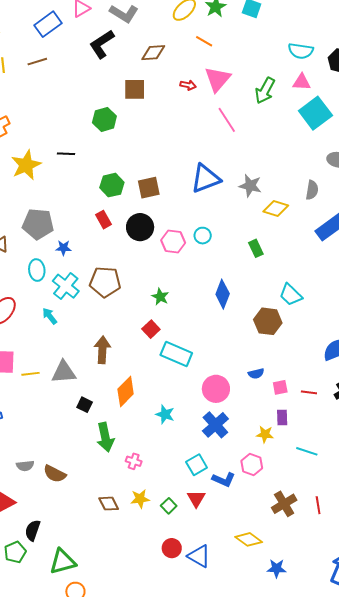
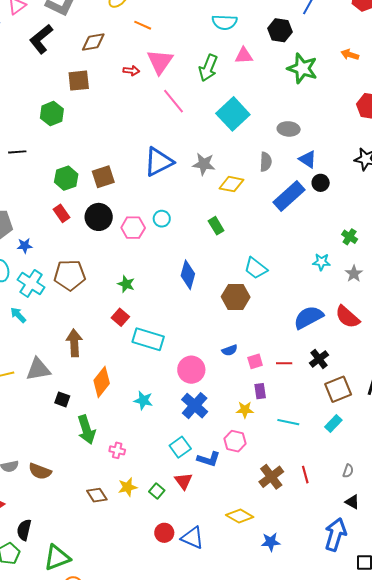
cyan semicircle: (301, 51) -> (225, 22), moved
cyan square: (315, 113) -> (233, 114), moved

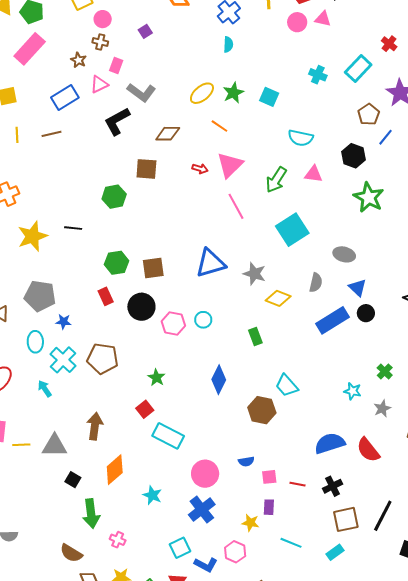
brown semicircle: (40, 471) -> (71, 553), moved

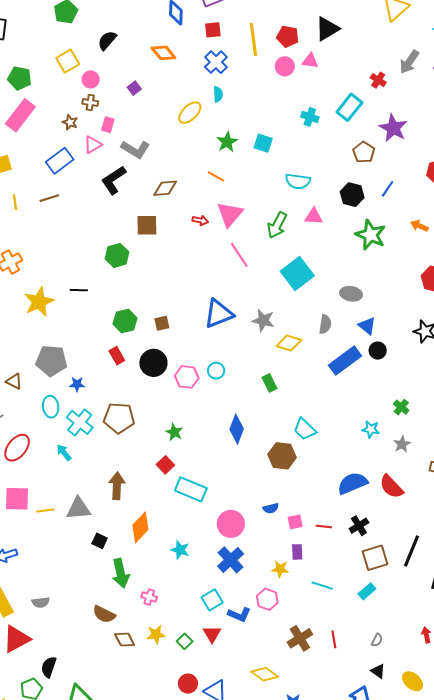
yellow ellipse: (202, 93) -> (190, 113), moved
blue line: (386, 137) -> (388, 189), moved
brown square: (153, 268) -> (162, 323), size x0.7

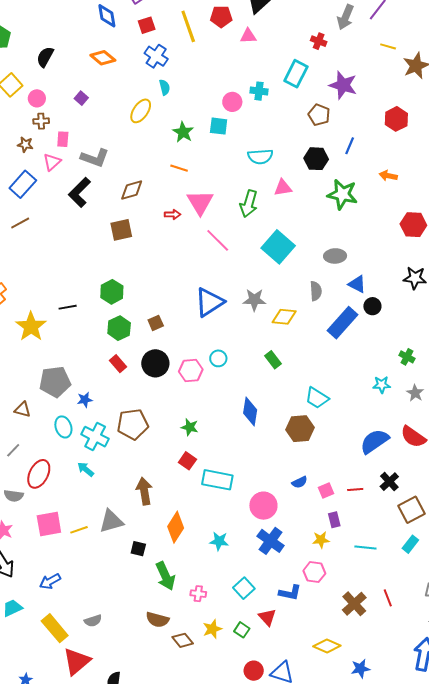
pink circle: (285, 66) -> (232, 102), moved
green hexagon: (117, 255) -> (112, 292), moved
cyan square: (212, 600) -> (244, 588), moved

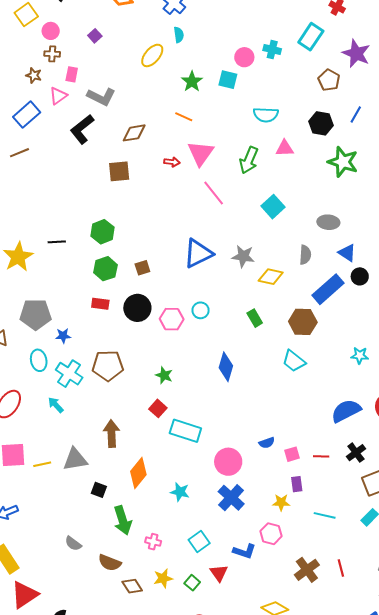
cyan square: (278, 247) -> (273, 207), size x0.7
red rectangle: (118, 364) -> (100, 304), turned -48
brown hexagon: (300, 429) -> (303, 322), moved
gray semicircle: (93, 621) -> (73, 544), moved, turned 48

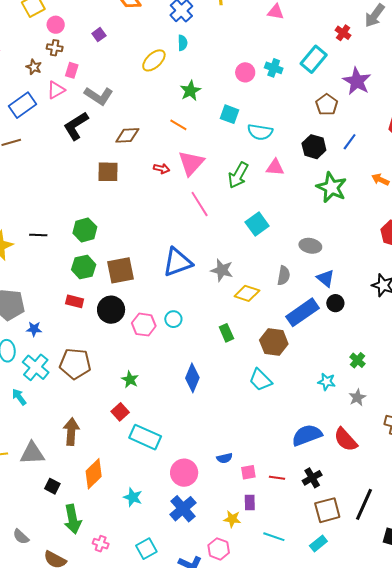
cyan square: (228, 80) -> (230, 114), moved
brown square: (142, 268) -> (120, 270), size x1.8

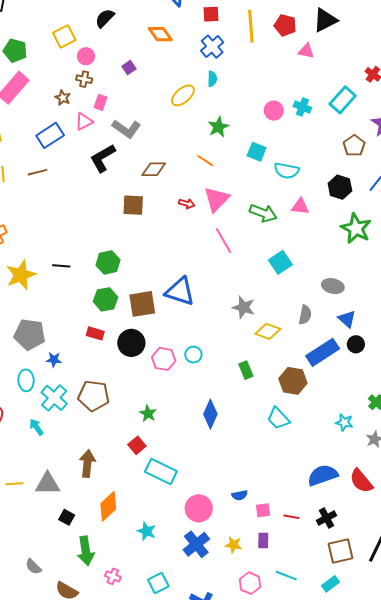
green arrow: (238, 175) -> (263, 213), turned -100
blue triangle: (177, 262) -> (180, 291), moved, turned 36
yellow star: (232, 519) -> (234, 545), moved
pink hexagon: (219, 549) -> (250, 583), moved

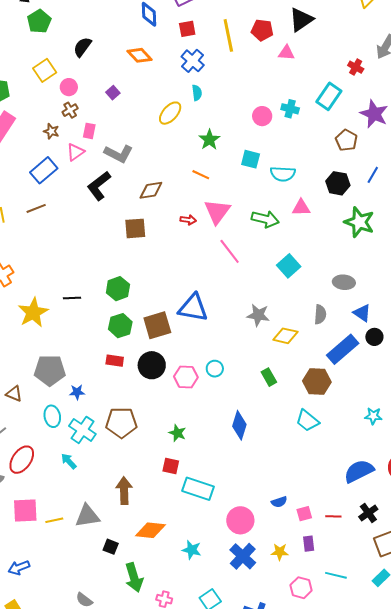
brown cross: (84, 79) -> (70, 110), turned -35
red square: (137, 445) -> (171, 466), turned -30
orange diamond: (108, 506) -> (150, 530), turned 56

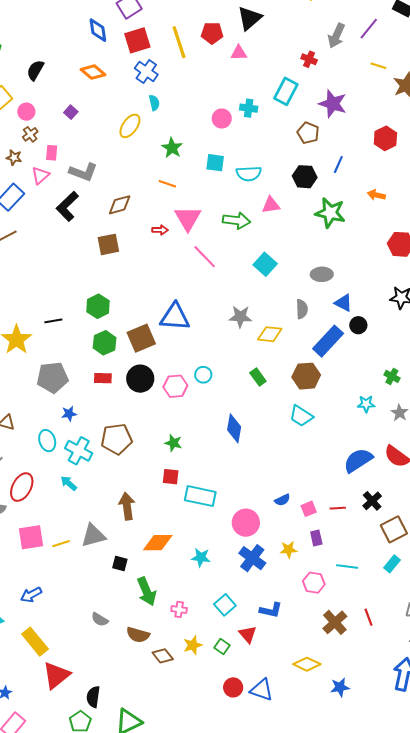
red square: (187, 29) -> (137, 40), size x1.5
gray pentagon: (50, 370) -> (52, 377), moved

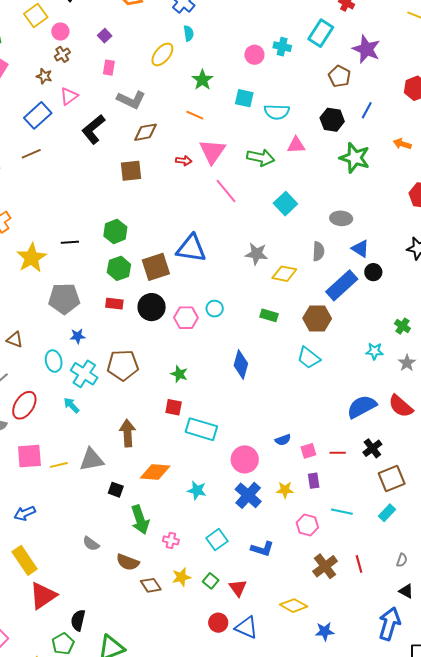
pink rectangle: (52, 153) -> (109, 68), moved
gray L-shape: (83, 172) -> (131, 100), moved
green rectangle: (258, 377) -> (269, 315), turned -42
red triangle: (248, 634) -> (238, 588), moved

